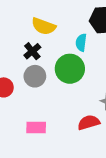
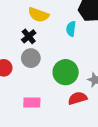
green circle: (70, 69) -> (66, 72), moved

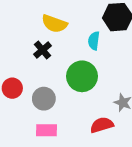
gray circle: (31, 58) -> (44, 99), moved
green circle: (66, 72) -> (82, 76), moved

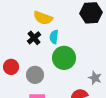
cyan semicircle: (94, 41) -> (54, 37), moved

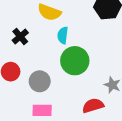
black cross: (34, 38) -> (20, 36), moved

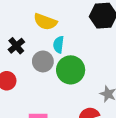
gray circle: (40, 81) -> (43, 61), moved

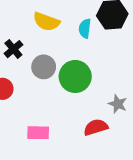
cyan semicircle: (59, 45) -> (85, 28), moved

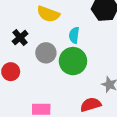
cyan semicircle: (85, 28) -> (74, 35), moved

